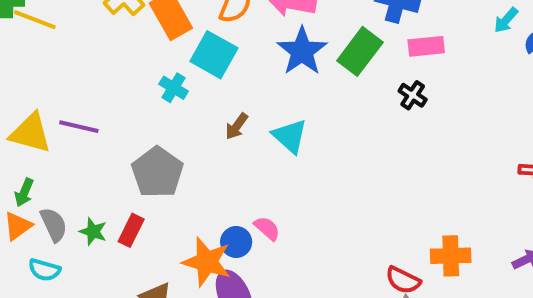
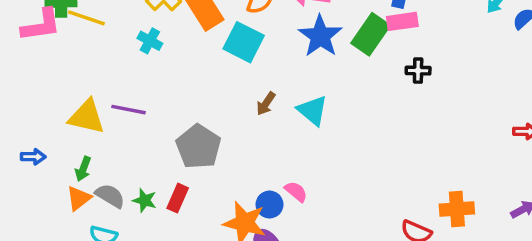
pink rectangle: (426, 46) -> (402, 21), moved
cyan cross: (174, 88) -> (150, 41), moved
black cross: (413, 95) -> (418, 71), turned -30
gray semicircle: (54, 225) -> (110, 196), turned -32

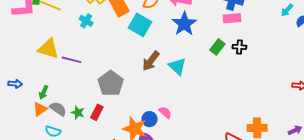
green rectangle: (371, 34) -> (217, 47), moved, size x0.7
brown arrow: (266, 104) -> (151, 61), size x1.5
yellow triangle: (87, 117) -> (48, 49), moved

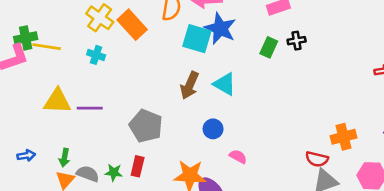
cyan square: (140, 25) -> (197, 39), moved
pink semicircle: (165, 112) -> (238, 157), moved
blue circle: (150, 119) -> (213, 129), moved

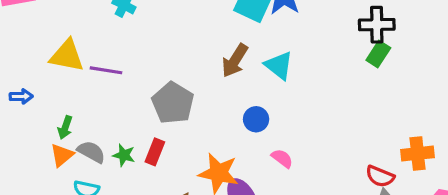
black cross: (297, 41) -> (377, 25), size x1.5
green rectangle: (269, 47) -> (378, 54), moved
blue arrow: (26, 156) -> (21, 96), moved

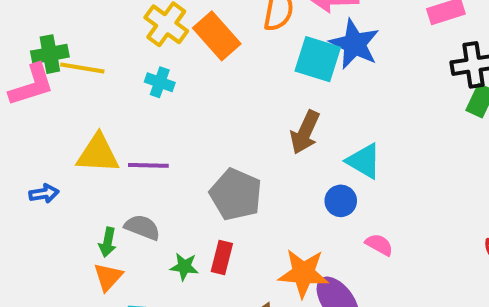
cyan triangle: (279, 65) -> (364, 161), moved
blue arrow: (21, 96) -> (44, 194), moved
gray semicircle: (91, 152) -> (142, 227), moved

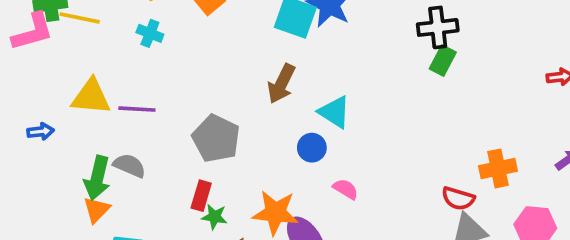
green arrow: (108, 242) -> (97, 178), size x1.6
green star: (184, 267) -> (214, 217), moved

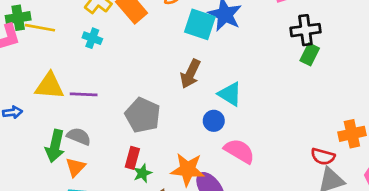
pink semicircle: (346, 189) -> (239, 151), size x1.6
orange triangle: (97, 210) -> (75, 167), moved
green star: (214, 217) -> (142, 173), turned -30

